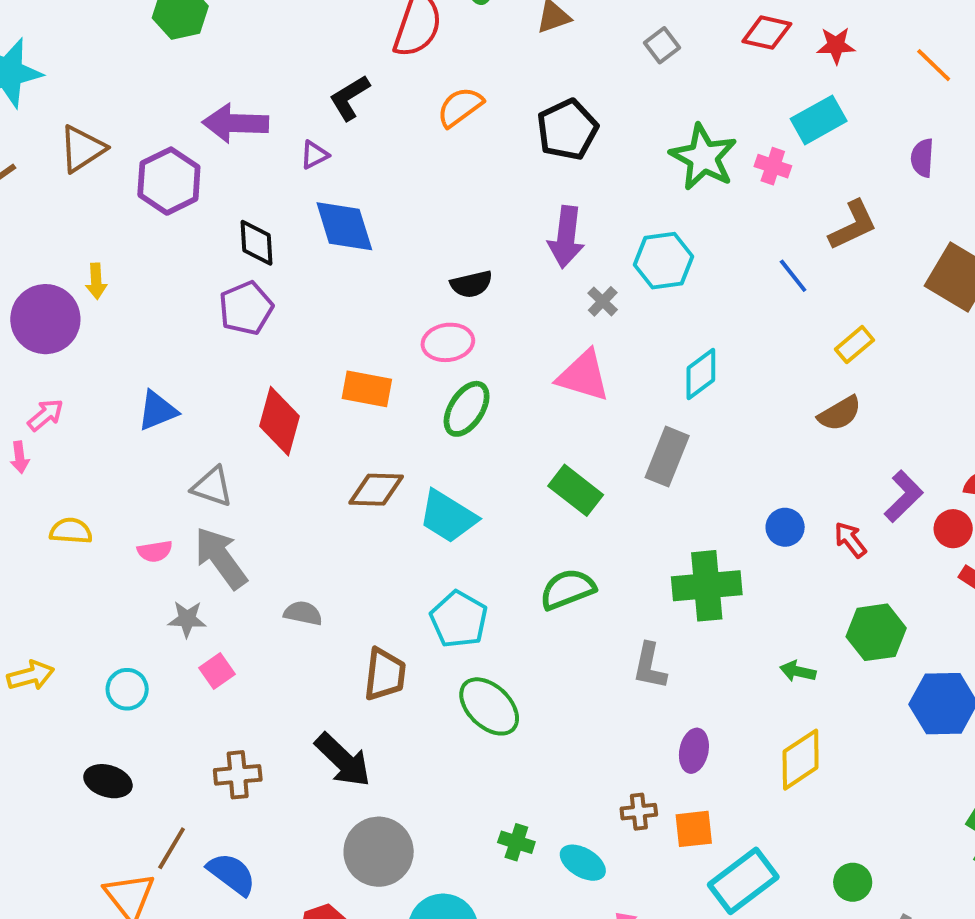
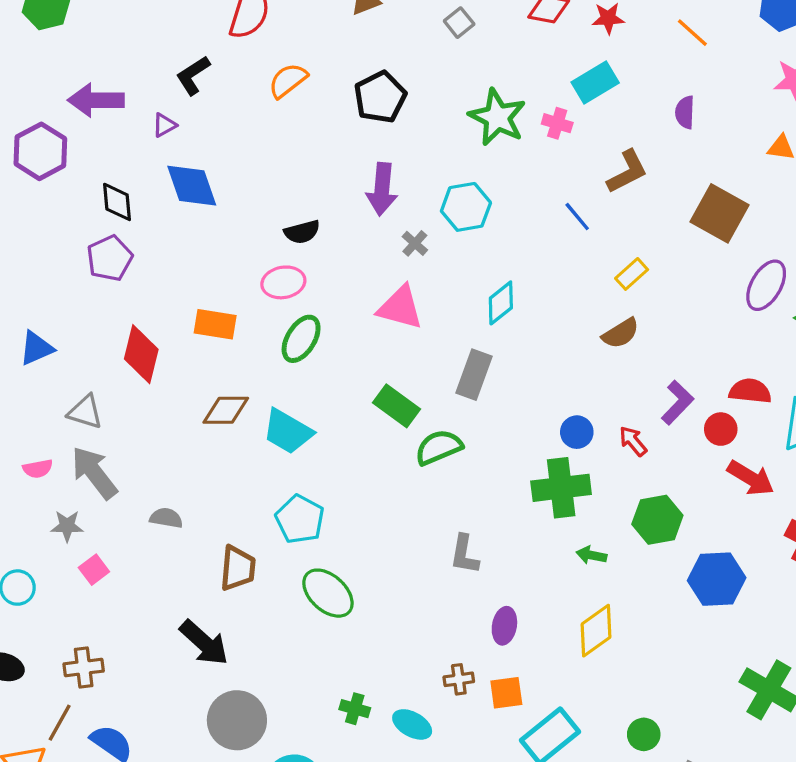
green cross: (707, 586) -> (561, 488), moved
green semicircle: (568, 589) -> (439, 447), moved
brown cross: (238, 775) -> (84, 667), moved

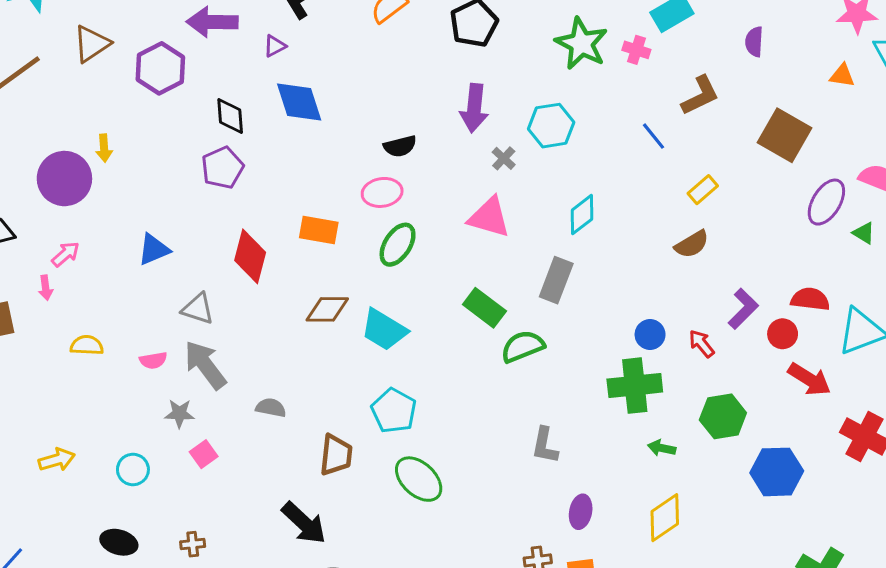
brown cross: (84, 667) -> (193, 544), size x0.7

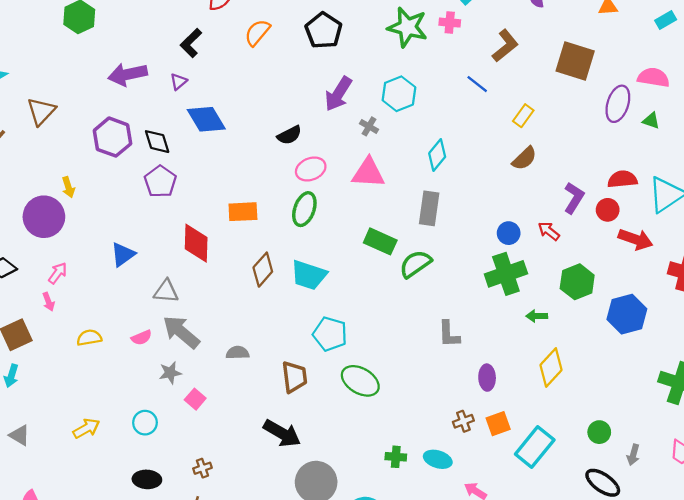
purple hexagon: (160, 68) -> (113, 137), moved
purple arrow: (474, 108) -> (338, 94), turned 39
pink ellipse: (382, 192) -> (311, 169), moved
brown diamond: (327, 309) -> (263, 270), turned -36

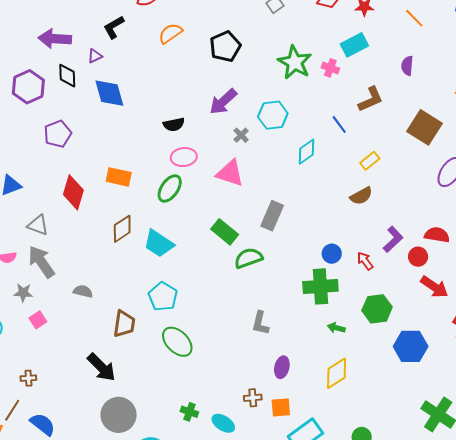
black diamond: (157, 142) -> (67, 76), moved
cyan diamond: (437, 155) -> (306, 152), moved

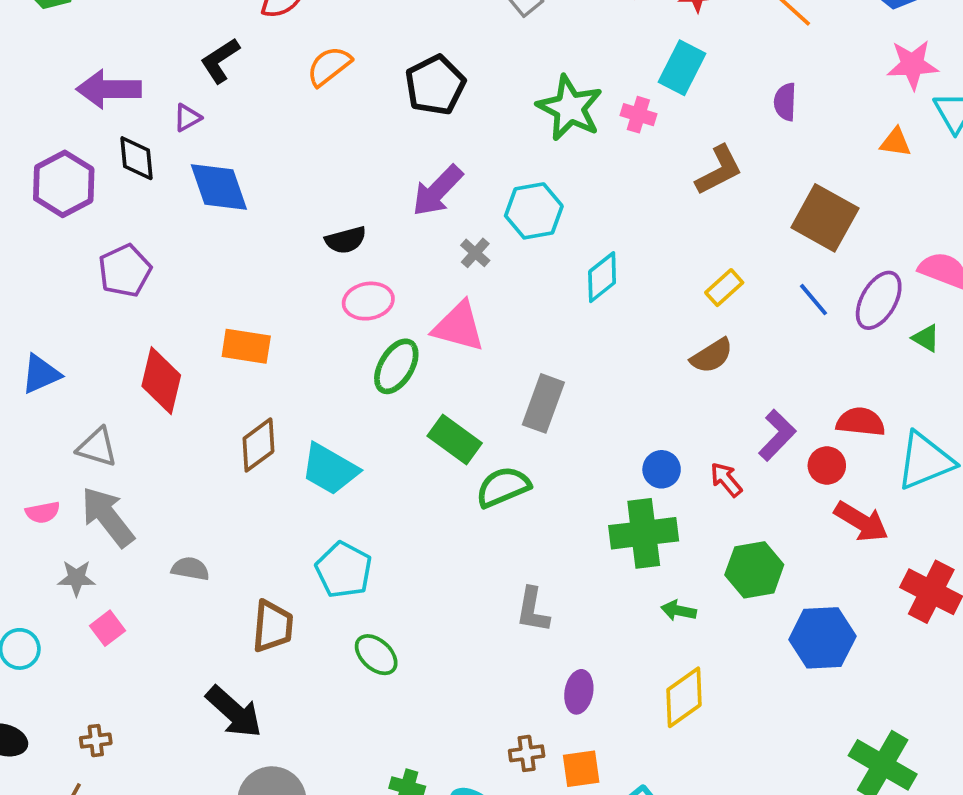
cyan rectangle: (354, 45) -> (682, 68), turned -32
blue line: (339, 125) -> (814, 300), moved
green ellipse: (170, 189) -> (396, 366), moved
green ellipse: (177, 342) -> (376, 655), size x0.7

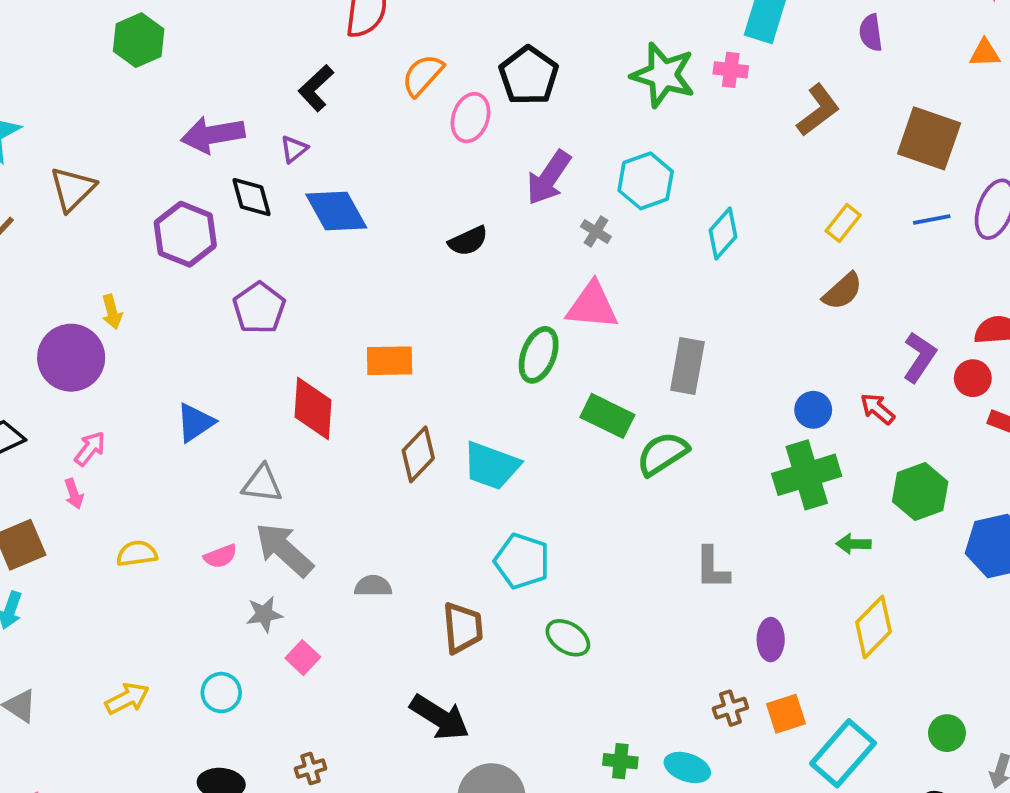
blue line: (814, 300) -> (932, 220), turned -51
pink ellipse: (368, 301) -> (471, 118), moved, turned -51

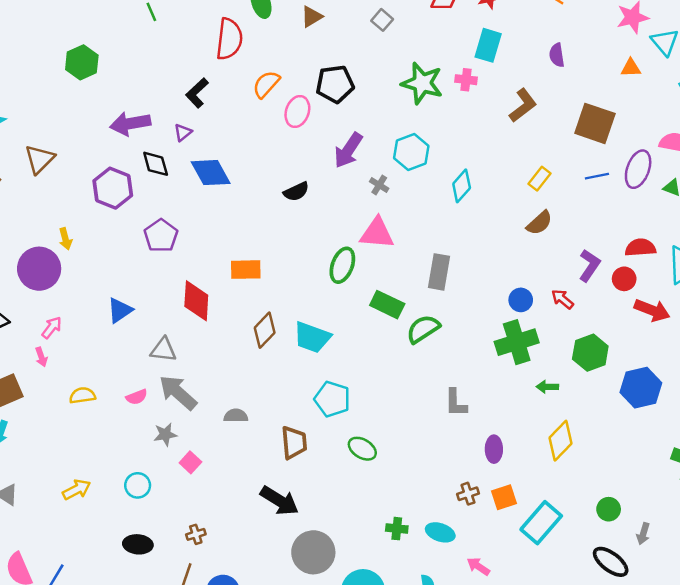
black pentagon: (529, 76) -> (335, 84), turned 30

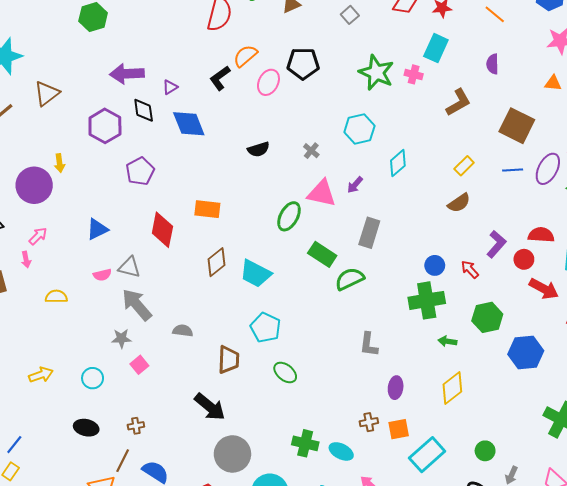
black L-shape: (197, 93) -> (220, 78), moved
purple arrow: (348, 150) -> (355, 185), moved, size x0.6
gray cross: (379, 185) -> (311, 151), moved
pink semicircle: (137, 397) -> (102, 275), moved
green cross: (397, 529) -> (305, 443), size x1.4

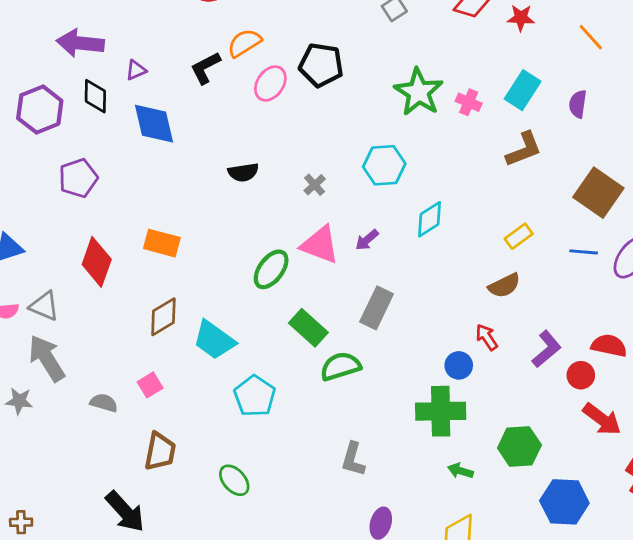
cyan rectangle: (436, 48) -> (523, 90), moved
red arrow: (470, 269) -> (487, 337), moved
cyan pentagon: (266, 328) -> (255, 396), moved
pink square: (139, 365) -> (150, 385), moved

